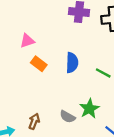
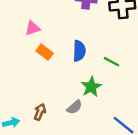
green star: (89, 109) -> (91, 87), moved
gray semicircle: (67, 117) -> (74, 107), turned -70

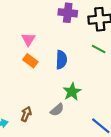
pink triangle: (33, 28) -> (28, 39), moved, turned -40
green line: (112, 62) -> (99, 49), moved

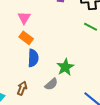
blue semicircle: (61, 60) -> (33, 58), moved

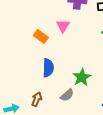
pink triangle: (24, 18) -> (63, 26), moved
orange rectangle: (26, 38) -> (41, 36), moved

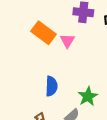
orange rectangle: (41, 36) -> (43, 33), moved, size x1.5

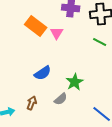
blue semicircle: (51, 86) -> (43, 73), turned 54

